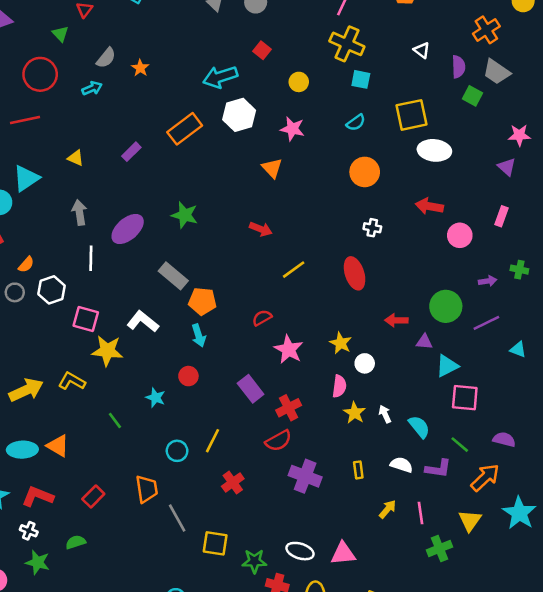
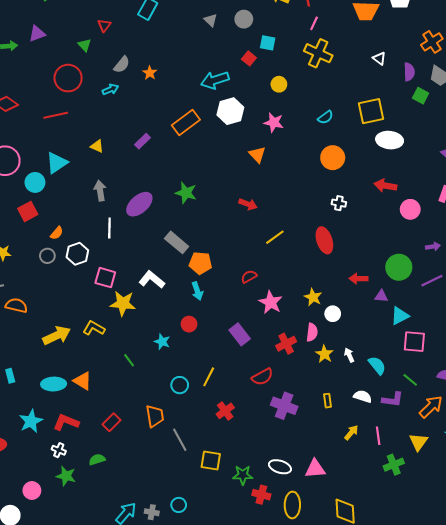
cyan square: (361, 79) -> (268, 43), moved
red cross: (289, 408) -> (286, 344), moved

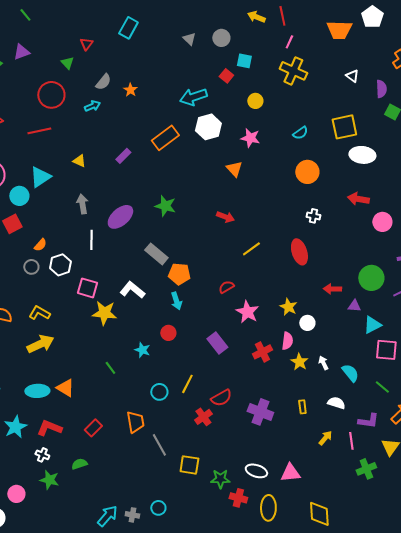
yellow L-shape: (94, 328) -> (39, 313), moved
red semicircle: (262, 377) -> (221, 398), moved
purple L-shape: (393, 400) -> (368, 421), moved

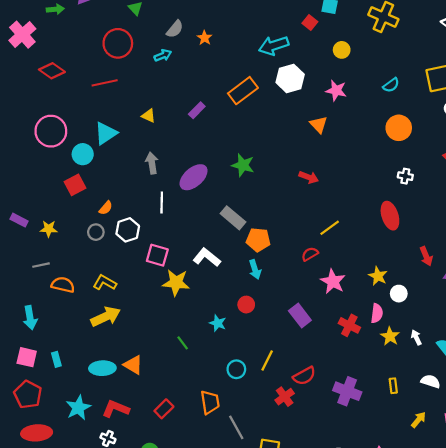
yellow line: (251, 249) -> (330, 228), moved
red arrow: (332, 289) -> (426, 256), turned -114
red cross: (262, 352) -> (349, 325), turned -36

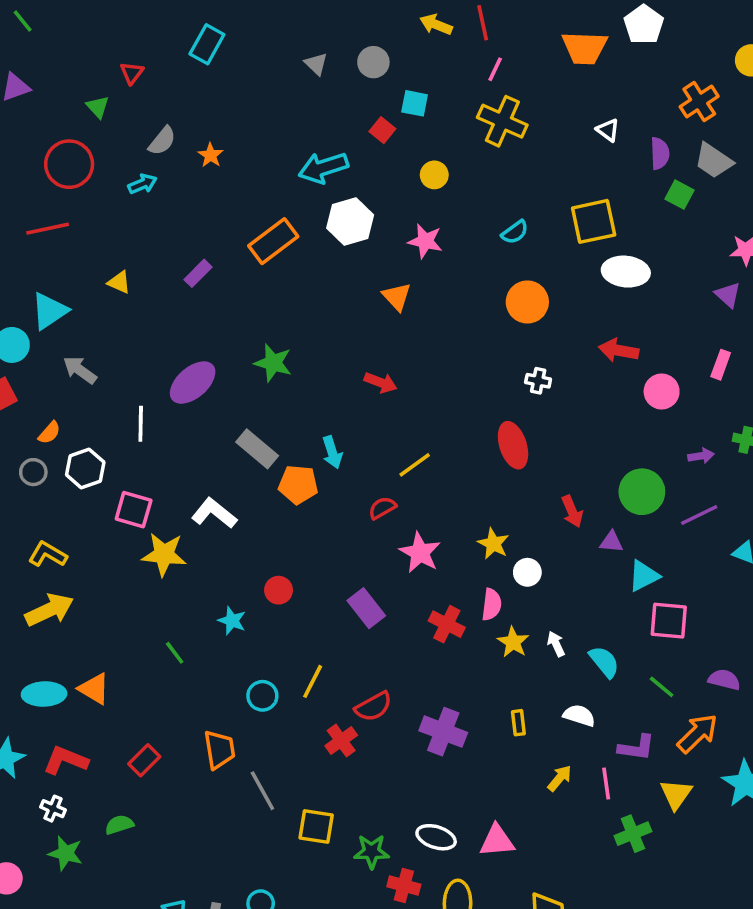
gray arrow: (152, 163) -> (80, 370), moved, turned -45
cyan arrow: (255, 269) -> (332, 452), moved

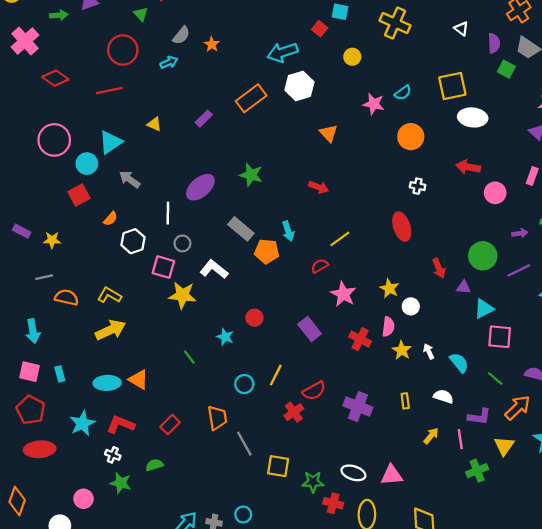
pink star: (425, 241) -> (374, 104), moved
gray circle: (33, 472) -> (182, 243), moved

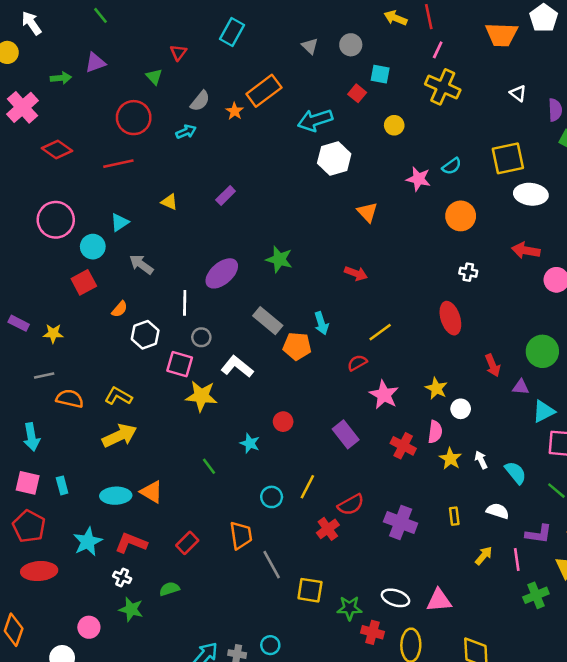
orange rectangle: (251, 98) -> (264, 91), moved
cyan triangle: (110, 142) -> (120, 222), size x0.7

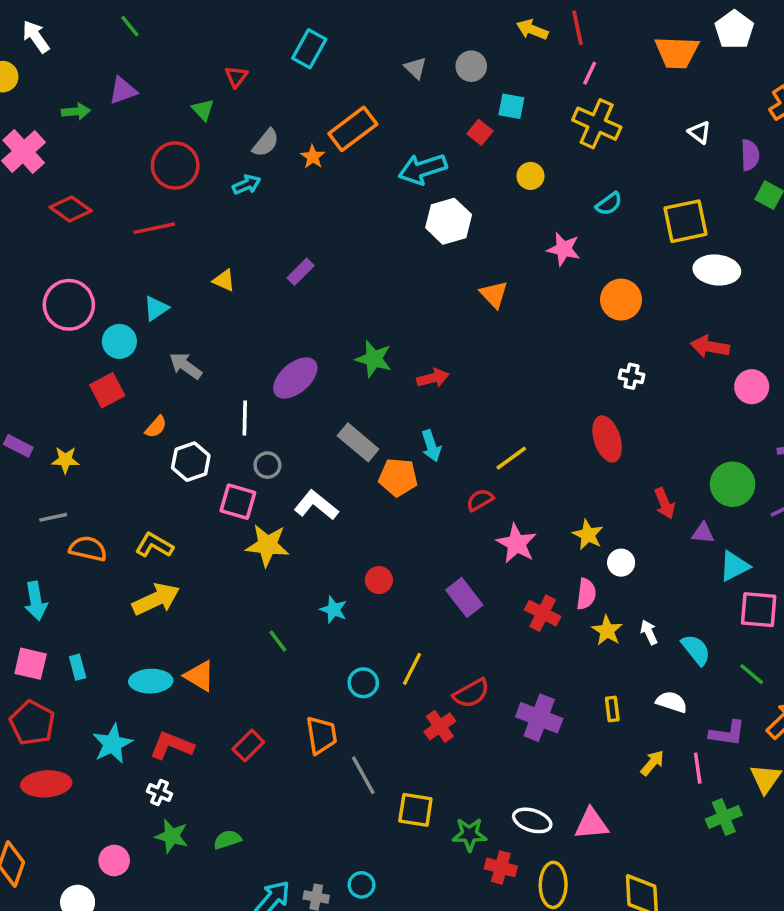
cyan semicircle: (452, 166) -> (609, 204), moved
red arrow: (356, 273) -> (433, 378), moved, turned -35
green semicircle: (169, 589) -> (227, 840), moved

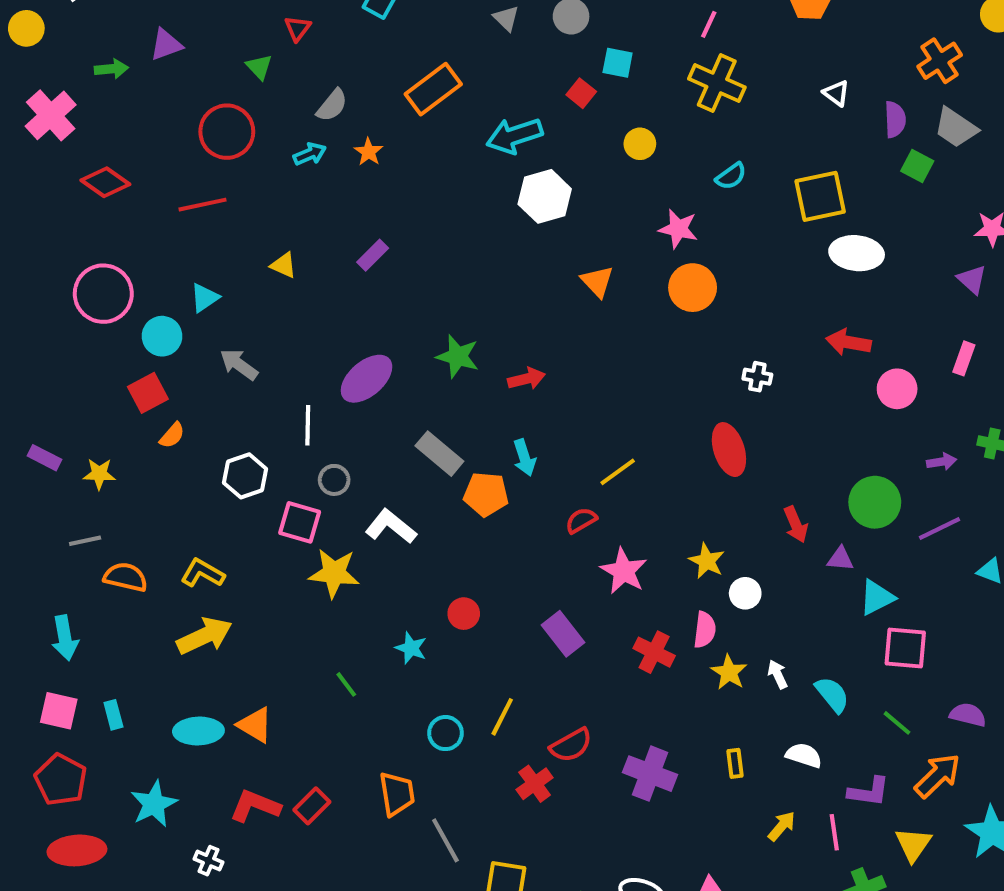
orange star: (313, 157) -> (369, 152), moved
orange circle: (621, 300) -> (693, 288), moved
orange semicircle: (156, 427) -> (172, 435), moved
red L-shape: (172, 746) -> (255, 806), moved

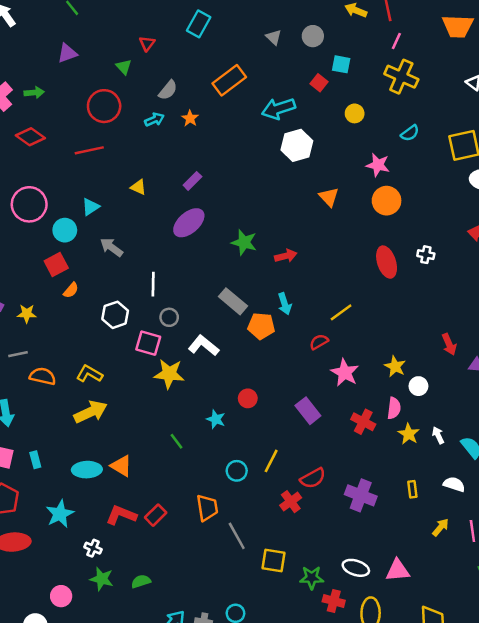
green arrow: (111, 69) -> (34, 93), moved
purple ellipse: (367, 379) -> (189, 223), moved
red ellipse: (729, 450) -> (387, 262), moved

